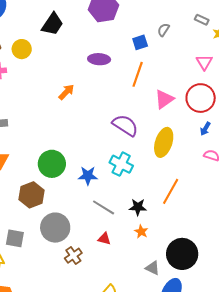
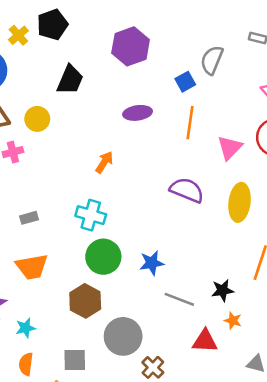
gray semicircle: (163, 30) -> (212, 60), size x1.6
cyan cross: (121, 164) -> (91, 215), moved
red triangle: (104, 239) -> (205, 341), moved, size x1.5

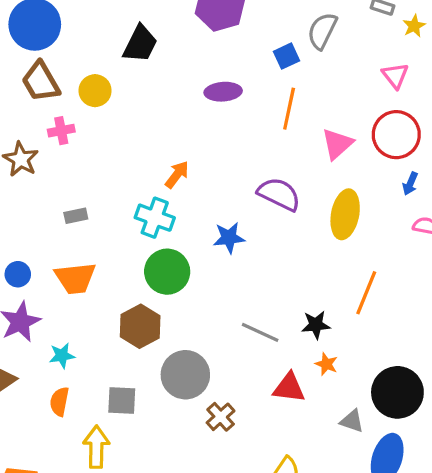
orange arrow: (104, 162) -> (177, 175), moved
blue star: (152, 263) -> (229, 238), moved

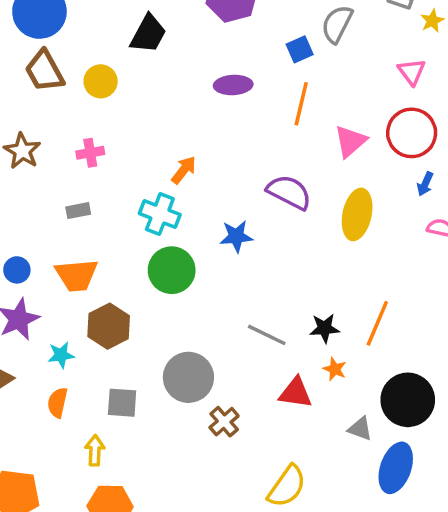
pink cross: (61, 131) -> (90, 153), moved
orange line: (366, 293) -> (377, 323), moved
brown hexagon: (140, 326) -> (109, 326), moved
yellow arrow: (96, 447) -> (95, 450), size x0.7

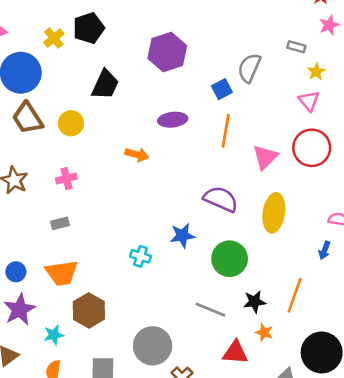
yellow star: (432, 21) -> (316, 72), moved
orange arrow: (184, 170) -> (137, 155), moved, turned 70
blue arrow: (425, 184) -> (325, 250), moved
cyan cross: (160, 214) -> (141, 256), moved, size x0.7
green circle: (172, 270) -> (230, 259), moved

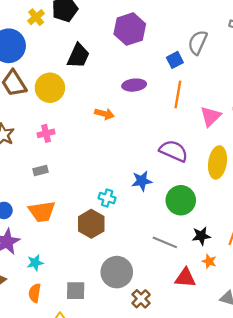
yellow circle: (71, 123) -> (50, 88), size x1.4
brown hexagon: (89, 310) -> (91, 224), moved

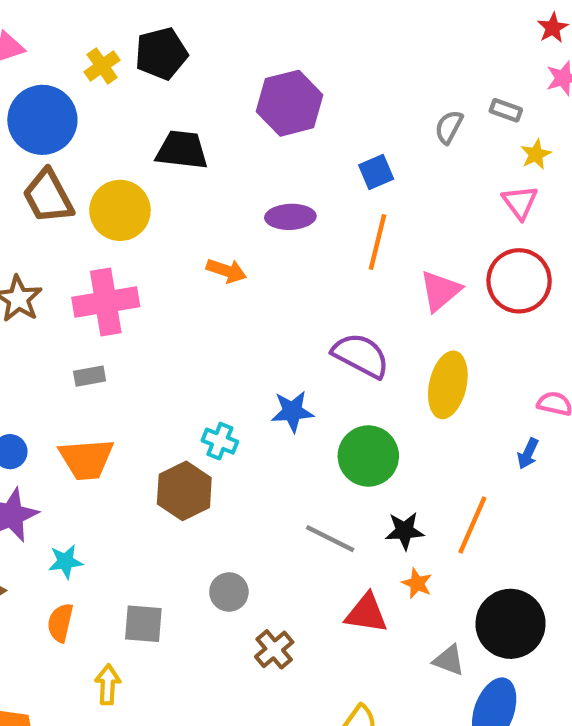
gray semicircle: (198, 42) -> (449, 127), moved, size x0.7
black trapezoid: (78, 56) -> (182, 150), turned -112
pink cross: (46, 133) -> (106, 302), size x1.8
gray circle: (117, 272) -> (229, 592), size x0.6

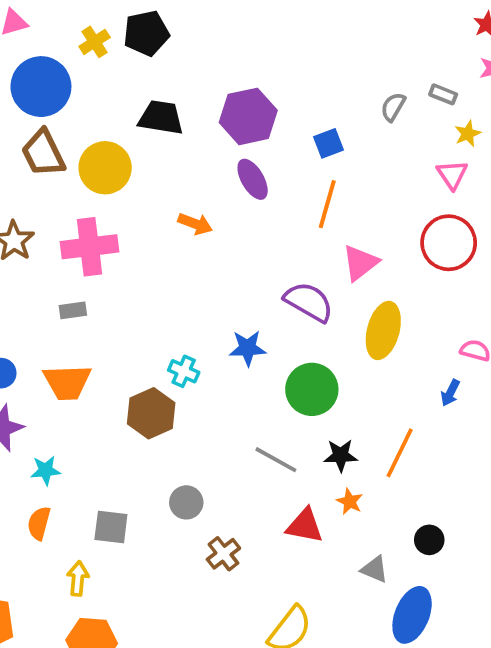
purple hexagon: (290, 103) -> (248, 116), moved
purple ellipse: (290, 217) -> (253, 179), turned 60
pink triangle: (440, 291) -> (360, 263), moved
black circle: (510, 624) -> (429, 540), size x0.5

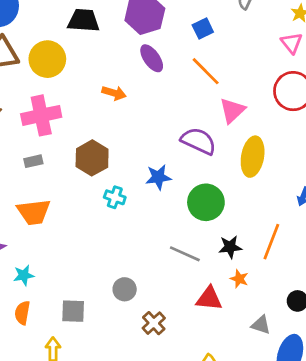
orange line: (327, 204) -> (206, 71), turned -56
brown hexagon: (151, 413) -> (92, 158), moved

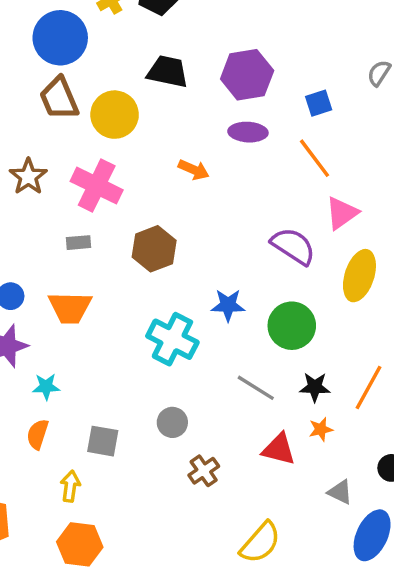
purple ellipse: (152, 58) -> (248, 132), turned -60
pink cross: (41, 115) -> (97, 186), turned 30
blue star: (158, 177) -> (228, 305), moved
cyan cross: (115, 197) -> (172, 339), moved, size x1.8
orange star: (239, 279) -> (321, 429), turned 30

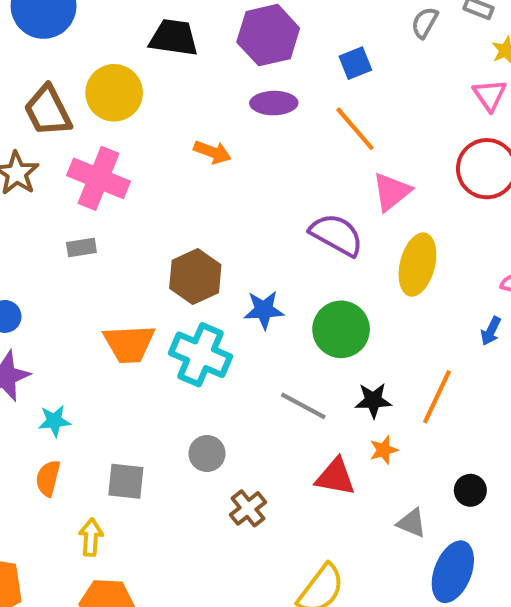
brown trapezoid: (59, 98) -> (48, 111), moved
brown hexagon: (154, 249) -> (195, 277), moved
orange trapezoid: (70, 308) -> (129, 344), moved

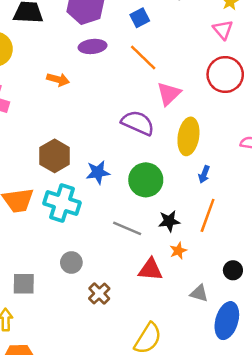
blue arrow: (491, 331) -> (204, 174), moved

